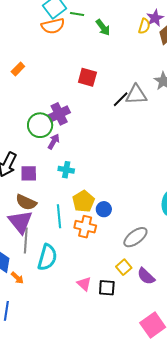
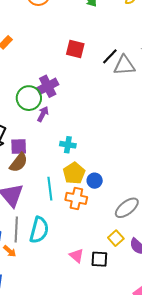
black line: (121, 99) -> (110, 56), moved
cyan cross: (66, 170) -> (68, 145), moved
brown semicircle: (26, 202) -> (19, 163), moved, turned -75
gray line: (26, 240) -> (16, 230), moved

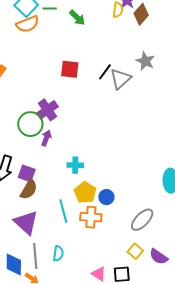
gray triangle: (124, 65) -> (120, 79), turned -30
purple square: (19, 146) -> (27, 173), turned 30
cyan semicircle: (39, 230) -> (58, 253), size x0.6

